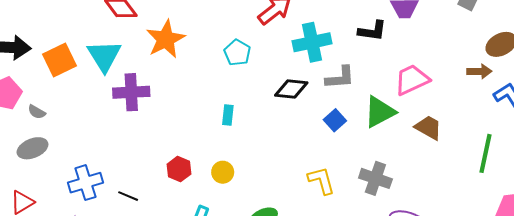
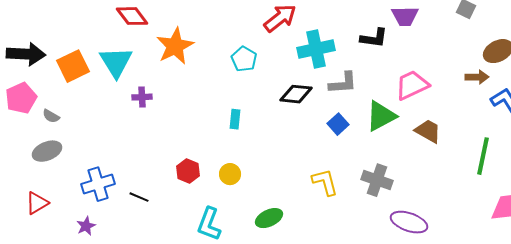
purple cross: (131, 92) -> (142, 97), size x0.6

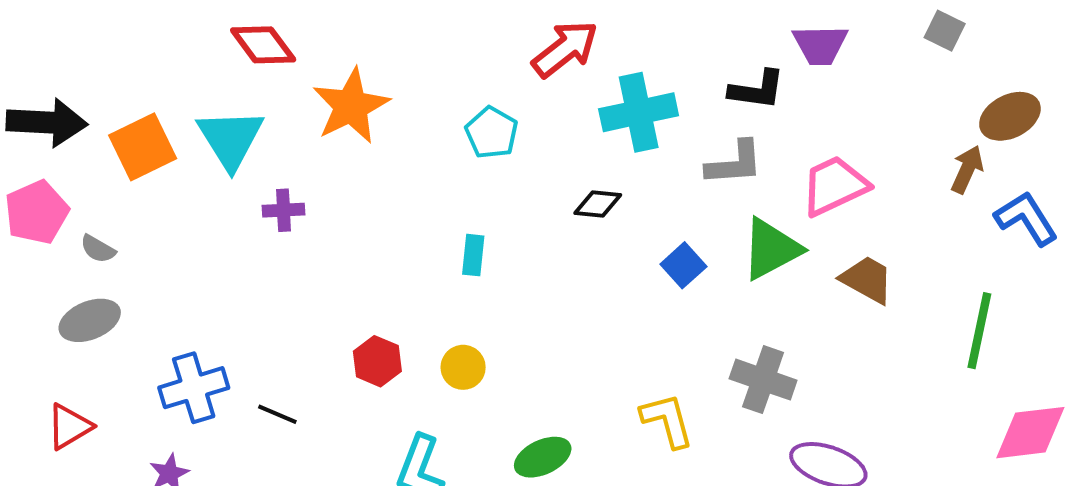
brown arrow: (477, 77) -> (967, 169), turned -65
gray L-shape: (343, 83) -> (734, 163), moved
black diamond: (296, 94) -> (598, 204), size x0.7
yellow L-shape: (325, 182) -> (667, 420), moved

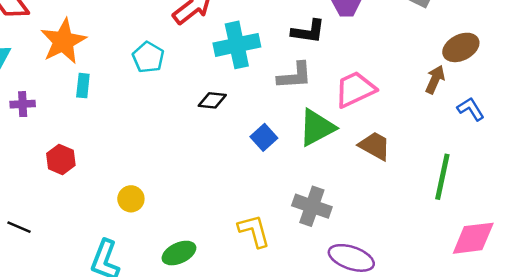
blue L-shape: (1026, 218) -> (471, 109), size x0.7
cyan rectangle: (473, 255) -> (83, 86), moved
red hexagon: (377, 361) -> (61, 159), moved

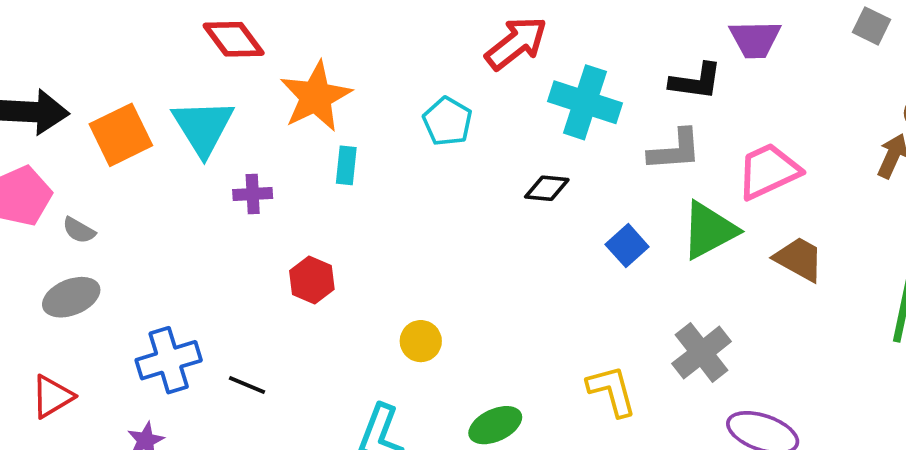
cyan cross: (237, 45) -> (585, 102), turned 30
gray cross: (312, 206) -> (702, 353), turned 33

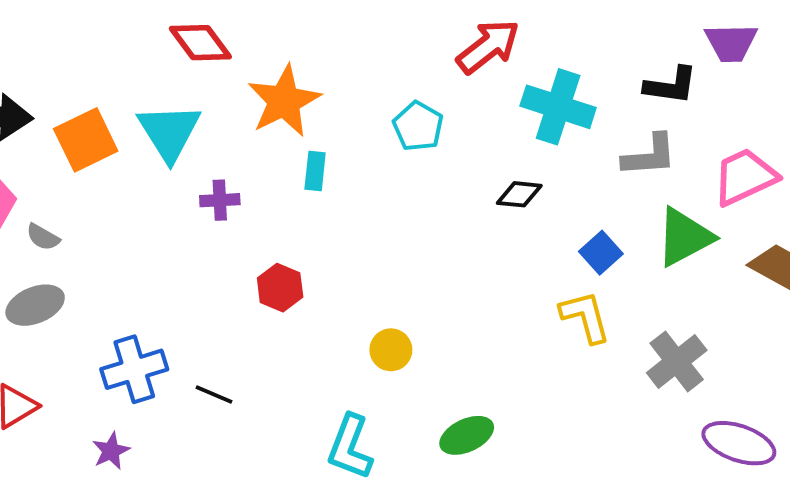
yellow L-shape: (612, 391) -> (585, 317), moved

